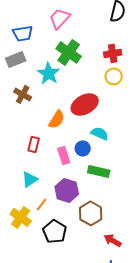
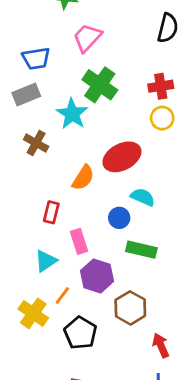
pink rectangle: (64, 155) -> (79, 241), moved
red arrow: (113, 240) -> (161, 345), turned 36

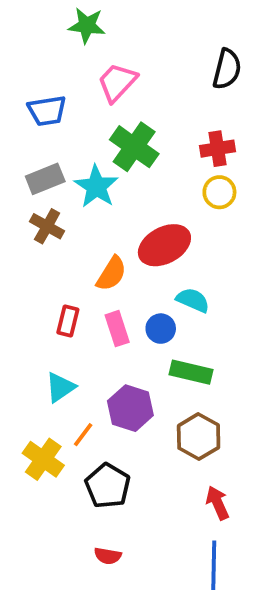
gray rectangle: (26, 94) -> (45, 179), moved
pink rectangle: (79, 241) -> (117, 329), moved
brown hexagon: (130, 308) -> (199, 437), moved

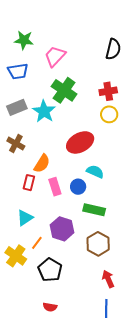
green star: (87, 26) -> (24, 40), moved
brown cross: (47, 226) -> (16, 143), moved
orange semicircle: (111, 274) -> (42, 164), moved

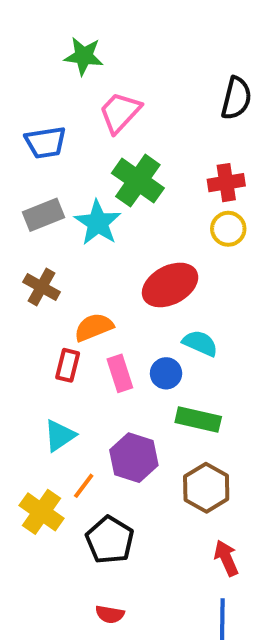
green star: (24, 40) -> (84, 56), moved
orange semicircle: (42, 164) -> (94, 327), turned -144

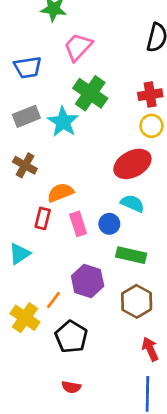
red ellipse: (170, 285) -> (132, 164), moved
cyan triangle: (60, 436) -> (20, 254), moved

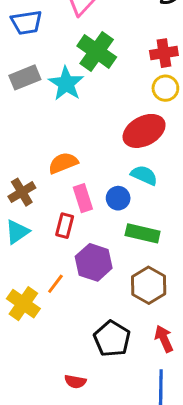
brown cross: (25, 165) -> (22, 192), moved, turned 30
red rectangle: (43, 218) -> (65, 226), moved
black pentagon: (71, 337) -> (112, 339), moved

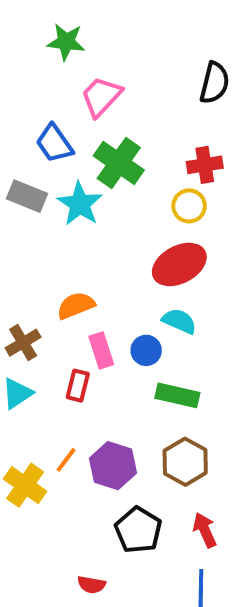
blue trapezoid: (26, 22) -> (54, 143), moved, turned 64
gray rectangle: (25, 77) -> (27, 196), turned 44
yellow circle: (165, 88) -> (189, 206), moved
purple hexagon: (94, 262) -> (113, 466), moved

